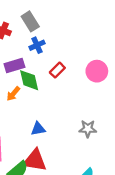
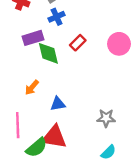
orange arrow: (13, 94) -> (32, 87), moved
gray star: (88, 129) -> (106, 118), moved

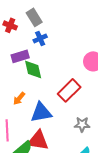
red rectangle: (78, 43) -> (69, 90), moved, size x1.6
blue triangle: (58, 104) -> (41, 112), size x1.6

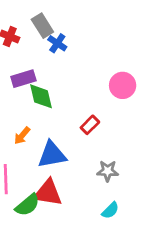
blue cross: (40, 38) -> (57, 43), moved, turned -32
red rectangle: (69, 90) -> (90, 125), size x0.6

